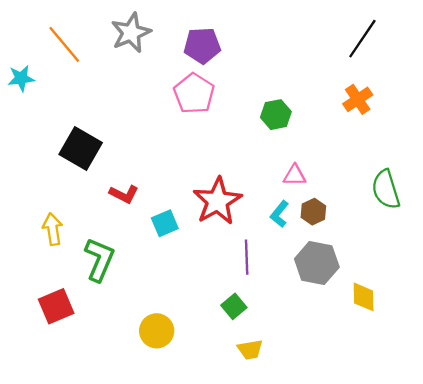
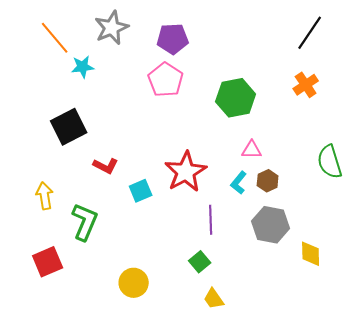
cyan star: (21, 78) -> (83, 67), moved
green hexagon: (276, 115) -> (236, 98), size x1.5
black square: (81, 148) -> (69, 127), turned 33
yellow trapezoid: (250, 350) -> (214, 299), turned 65

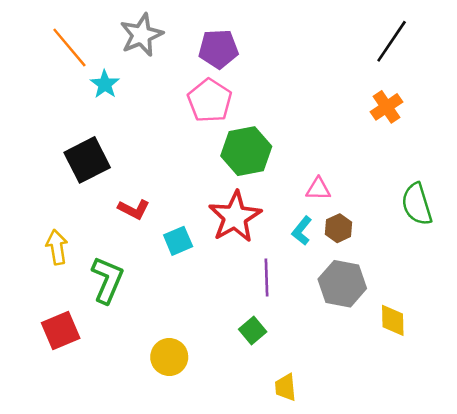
cyan star: (83, 67) -> (105, 84), turned -30
green hexagon: (236, 98) -> (246, 151), moved
yellow trapezoid: (214, 299) -> (285, 387), moved, turned 30

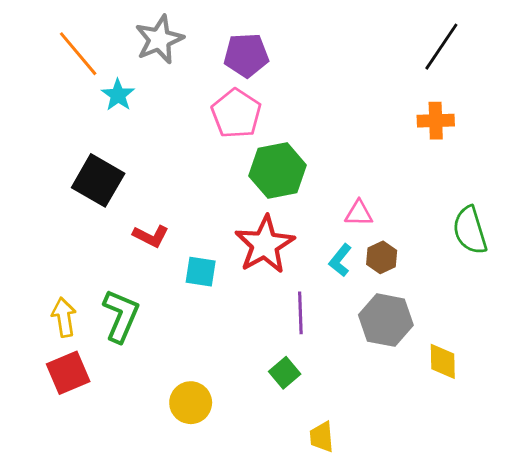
orange cross: (386, 107) -> (436, 121), turned 32
black square: (87, 160) -> (98, 180), turned -33
cyan square: (178, 241) -> (201, 272), turned 32
yellow arrow: (57, 247) -> (64, 317), moved

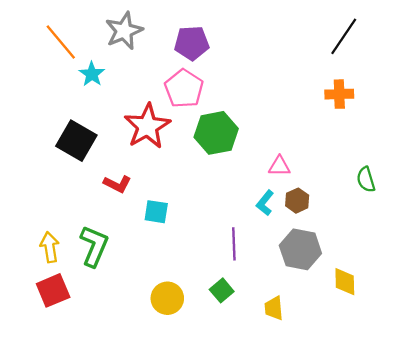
green semicircle: (470, 230) -> (366, 180), size x0.7
red star: (265, 245) -> (147, 126), moved
yellow circle: (191, 403) -> (167, 298), moved
yellow trapezoid: (322, 437) -> (274, 308), moved

